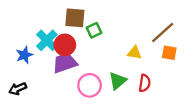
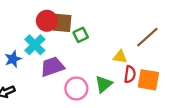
red circle: (65, 45) -> (47, 21), moved
orange square: (169, 53) -> (148, 80), moved, size x1.5
red semicircle: (145, 83) -> (130, 74), moved

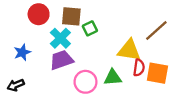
red circle: (47, 21) -> (39, 14), moved
cyan cross: (35, 45) -> (60, 38), moved
yellow triangle: (120, 57) -> (129, 50), size x1.6
green triangle: (104, 84) -> (113, 77), turned 36

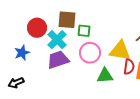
red circle: (39, 14) -> (37, 28), moved
green square: (90, 28) -> (84, 31), turned 32
pink circle: (85, 82) -> (90, 53), moved

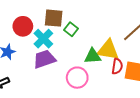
green square: (84, 31) -> (71, 29), turned 32
pink circle: (90, 53) -> (77, 78), moved
green triangle: (105, 76) -> (93, 56), moved

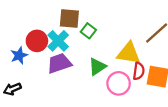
red circle: (23, 26) -> (37, 41), moved
green triangle: (93, 56) -> (97, 67), moved, turned -30
pink circle: (77, 78) -> (119, 83), moved

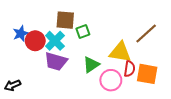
green square: (88, 31) -> (83, 31), turned 32
blue star: (19, 55) -> (21, 34), moved
purple trapezoid: (59, 63) -> (56, 61), turned -145

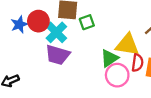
red circle: (35, 41) -> (38, 21), moved
green triangle: (91, 65) -> (109, 58), moved

